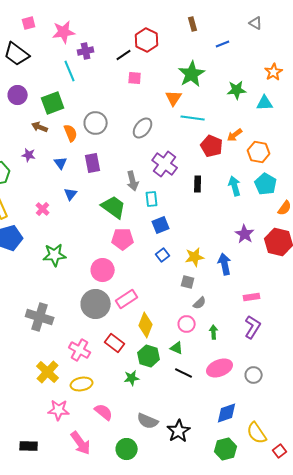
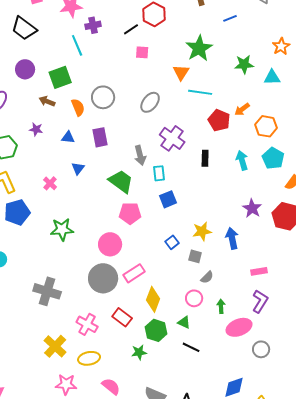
blue triangle: (61, 163) -> (68, 137), turned -48
blue square: (163, 255) -> (172, 242), moved
pink ellipse: (220, 368) -> (239, 327), moved

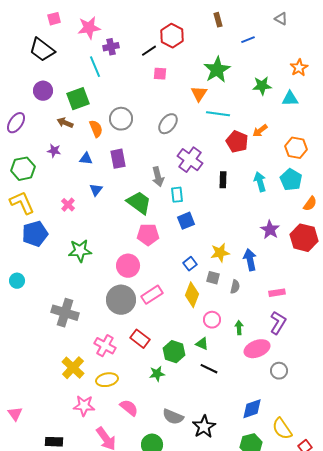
orange hexagon: (266, 126) -> (296, 148), moved
gray semicircle: (207, 277) -> (235, 287), moved, turned -32
yellow diamond: (153, 299) -> (192, 295), moved

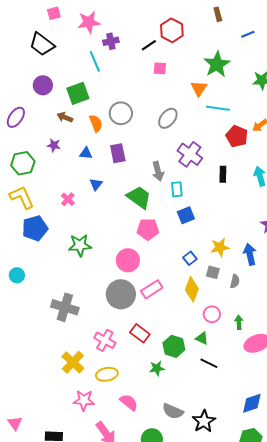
pink triangle: (15, 414) -> (15, 423), moved

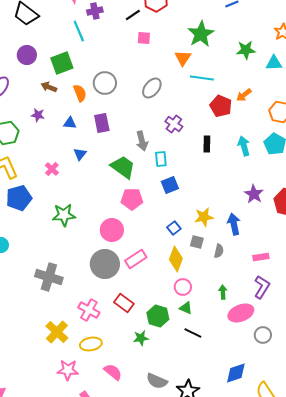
purple cross: (190, 154) -> (174, 124), size x0.7
pink circle: (212, 314) -> (183, 287), moved

